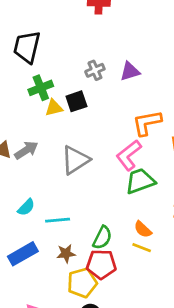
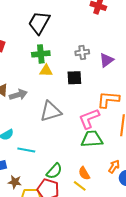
purple triangle: (130, 71) -> (106, 60), turned -35
black square: (76, 101) -> (74, 78), moved
brown star: (66, 254) -> (15, 182), moved

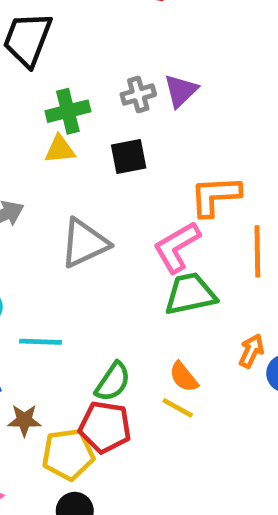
green cross: (41, 54) -> (68, 111), moved
purple triangle: (106, 60) -> (181, 91), moved

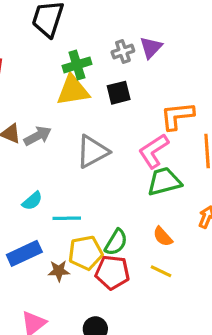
yellow triangle: (60, 149) -> (73, 90), size x1.6
yellow line: (178, 408) -> (161, 271), moved
yellow pentagon: (68, 454) -> (86, 253), moved

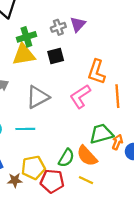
orange L-shape: (177, 116) -> (97, 72), turned -65
green trapezoid: (164, 181) -> (101, 134), moved
cyan line: (67, 218) -> (25, 129), moved
orange semicircle: (163, 237) -> (87, 156), size x1.5
green semicircle: (116, 242) -> (66, 158), moved

